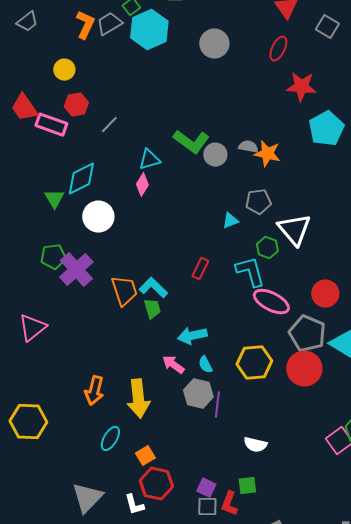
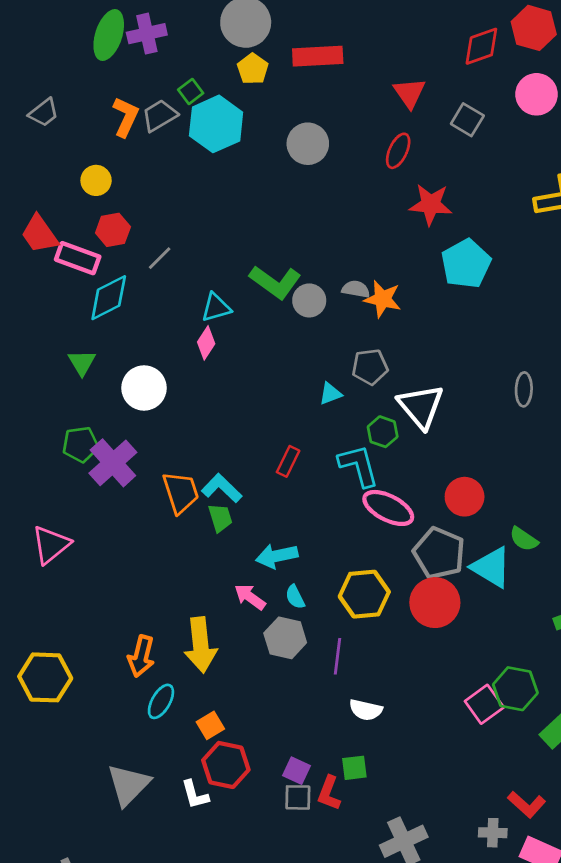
cyan diamond: (81, 179) -> (109, 298), moved
orange arrow: (94, 391) -> (141, 656), moved
purple line: (217, 405) -> (337, 656), moved

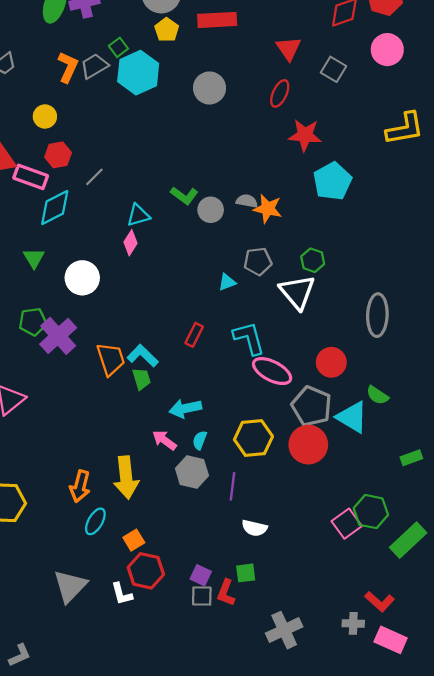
green L-shape: (275, 282) -> (184, 196), size x0.7
gray ellipse: (524, 389) -> (377, 315), moved, size x1.6
green hexagon: (383, 432) -> (313, 260), moved
cyan semicircle: (295, 597) -> (200, 440), turned 48

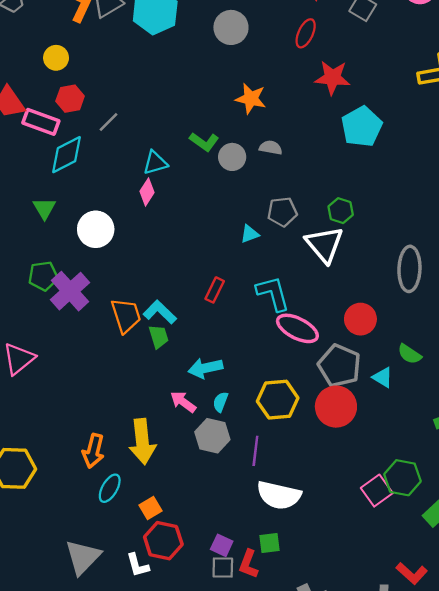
orange star: (268, 209) -> (251, 99), moved
cyan triangle: (352, 417) -> (383, 377), size x0.6
white semicircle: (254, 528) -> (279, 495), size x1.6

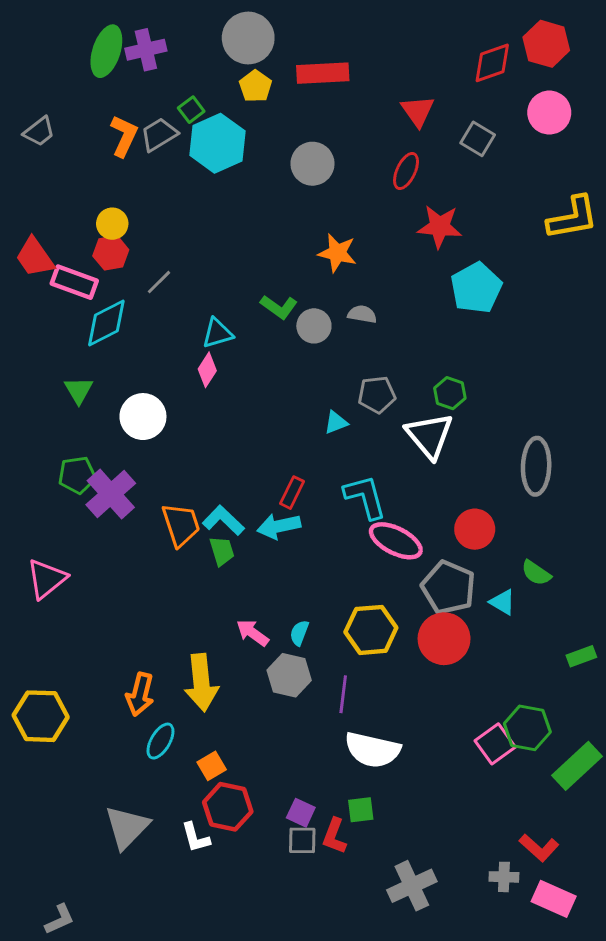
yellow circle: (56, 58) -> (112, 224), moved
cyan arrow: (205, 368) -> (279, 526), moved

